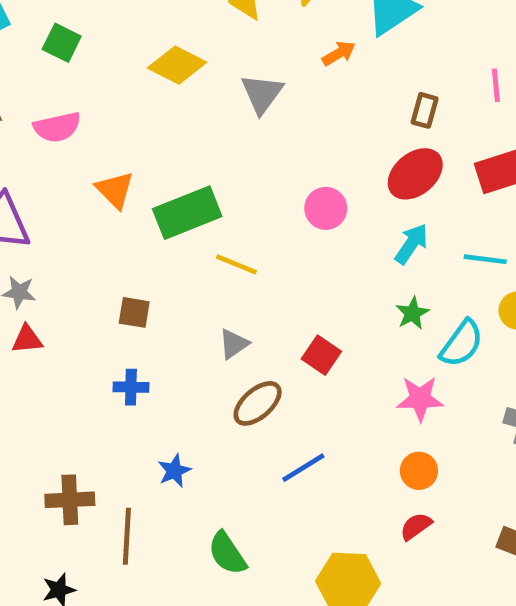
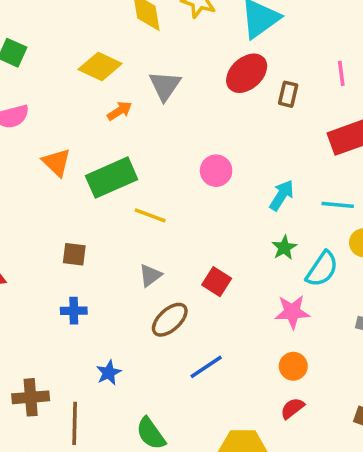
orange arrow: (339, 53) -> (120, 111), moved
red ellipse: (415, 174) -> (247, 73), moved

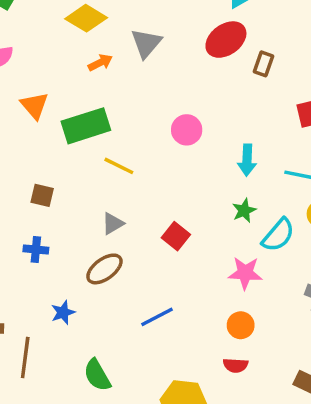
cyan arrow: (282, 195) -> (247, 160), turned 144
brown ellipse: (170, 320) -> (104, 269), moved
red semicircle: (292, 408) -> (236, 365), turned -145

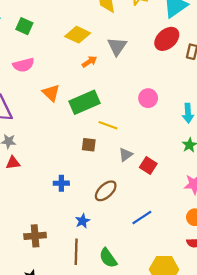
brown square: (42, 195) -> (89, 145), moved
gray triangle: (113, 223) -> (126, 155), moved
brown line: (25, 358) -> (76, 252), moved

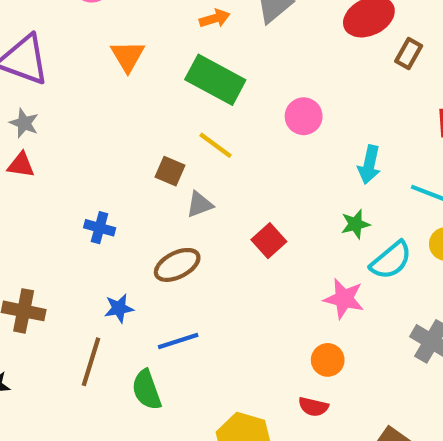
green rectangle: (85, 102) -> (215, 80), moved, turned 36
gray triangle: (126, 155) -> (200, 204), moved
blue line: (142, 217) -> (178, 341), moved

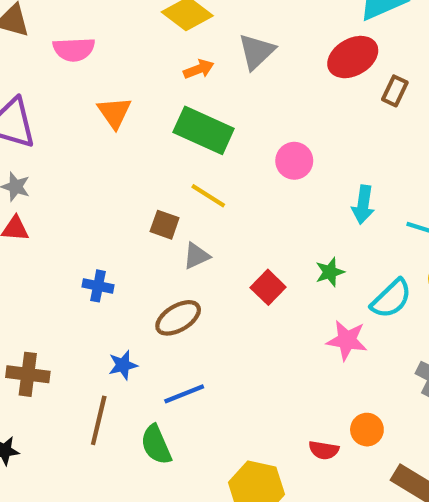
green star: (355, 224) -> (330, 272), moved
orange circle: (328, 360) -> (367, 430), moved

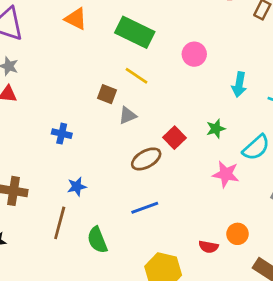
orange triangle: (114, 113) -> (76, 19), turned -30
brown ellipse: (178, 318) -> (146, 159), moved
blue line: (184, 394) -> (145, 208), moved

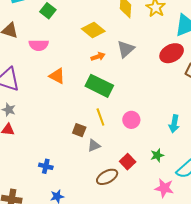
pink circle: (194, 54) -> (131, 120), moved
yellow line: (137, 76) -> (100, 117), turned 36
blue cross: (62, 134) -> (46, 166), moved

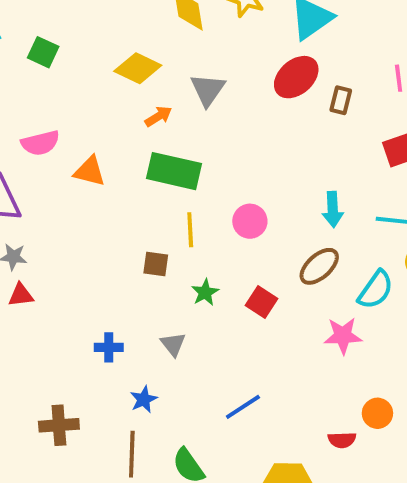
pink semicircle: (39, 45) -> (40, 143), moved
yellow line: (100, 117) -> (190, 230), turned 30
gray triangle: (94, 146) -> (173, 344), moved, turned -32
green star: (157, 155) -> (205, 292), moved
brown ellipse: (107, 177) -> (319, 266), moved

